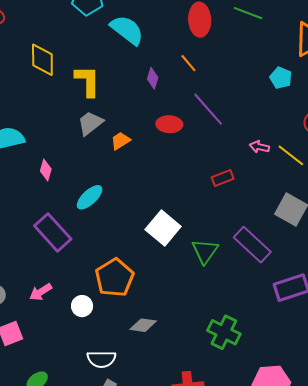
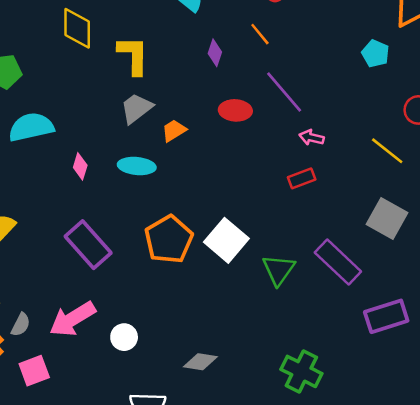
pink arrow: (259, 147) -> (312, 137), moved
cyan ellipse: (90, 197) -> (137, 166), moved, turned 48
orange pentagon: (114, 278) -> (169, 239), moved
pink arrow: (41, 292) -> (72, 319), size x1.6

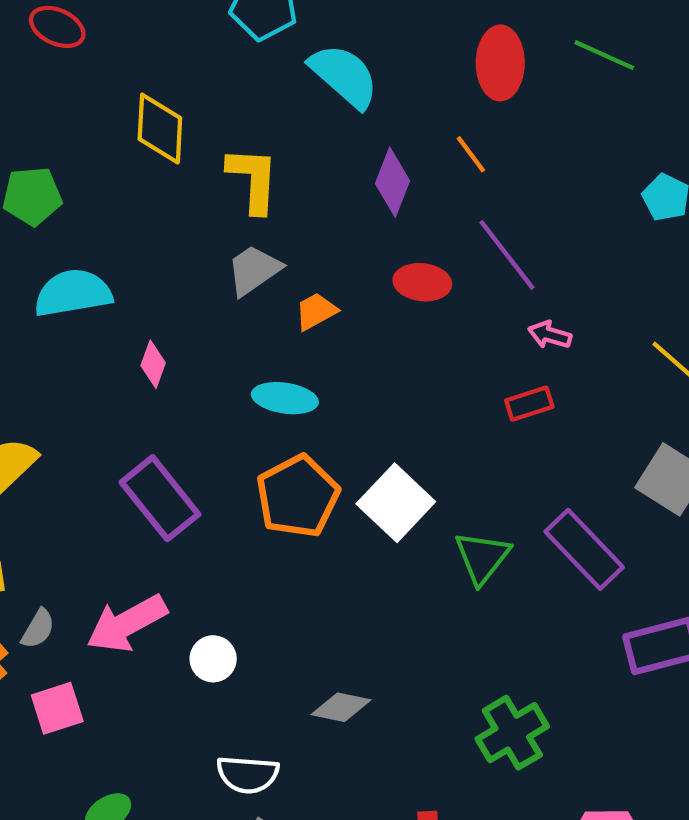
purple diamond: (215, 53) -> (393, 182), size x1.4
cyan ellipse: (137, 166) -> (285, 398), moved
green cross: (301, 371) -> (512, 733), turned 30

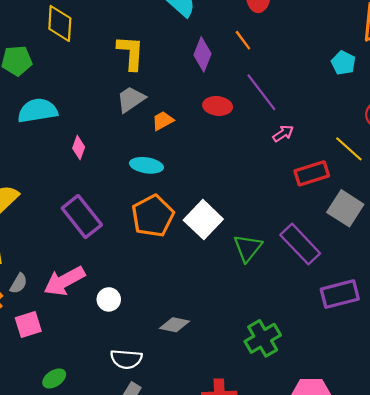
yellow diamond: (160, 129) -> (60, 23), moved
pink arrow: (550, 335) -> (283, 133), turned 130
red rectangle: (529, 404) -> (312, 173), moved, size x1.4

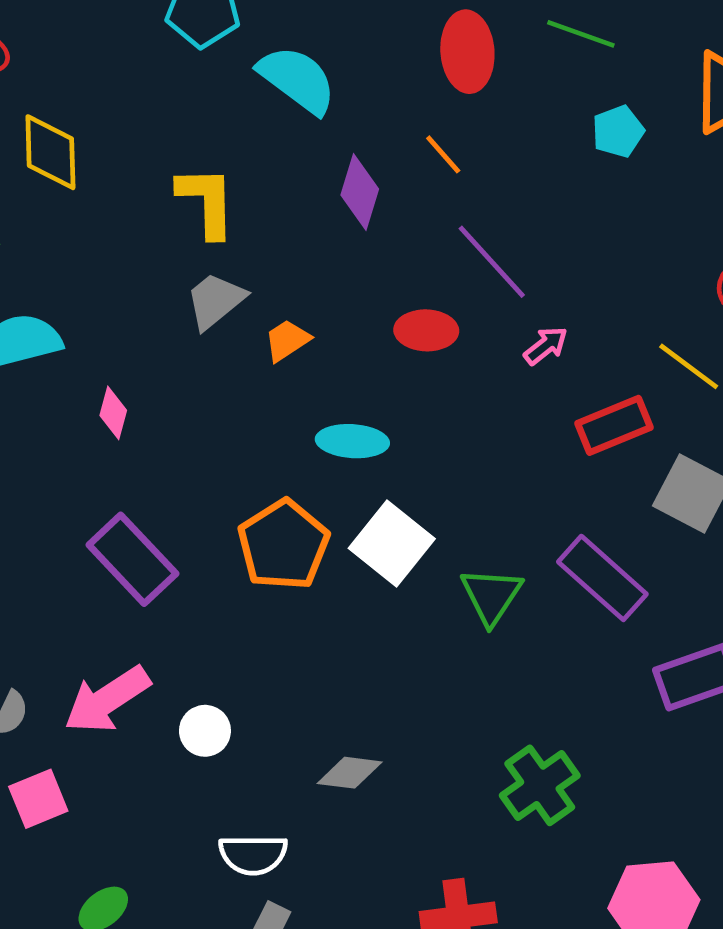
cyan pentagon: (343, 63) -> (618, 131), moved, turned 30
red ellipse: (218, 106) -> (426, 330), moved
cyan ellipse: (146, 165) -> (352, 441), moved

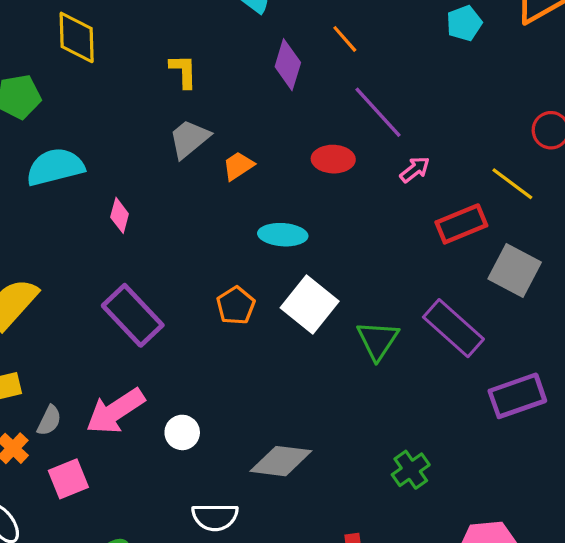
yellow L-shape: (207, 202) -> (183, 71), size x0.7
orange pentagon: (283, 545) -> (236, 306), size x0.6
gray diamond: (350, 773) -> (281, 461), size x1.4
green cross: (540, 785) -> (411, 470), size x0.7

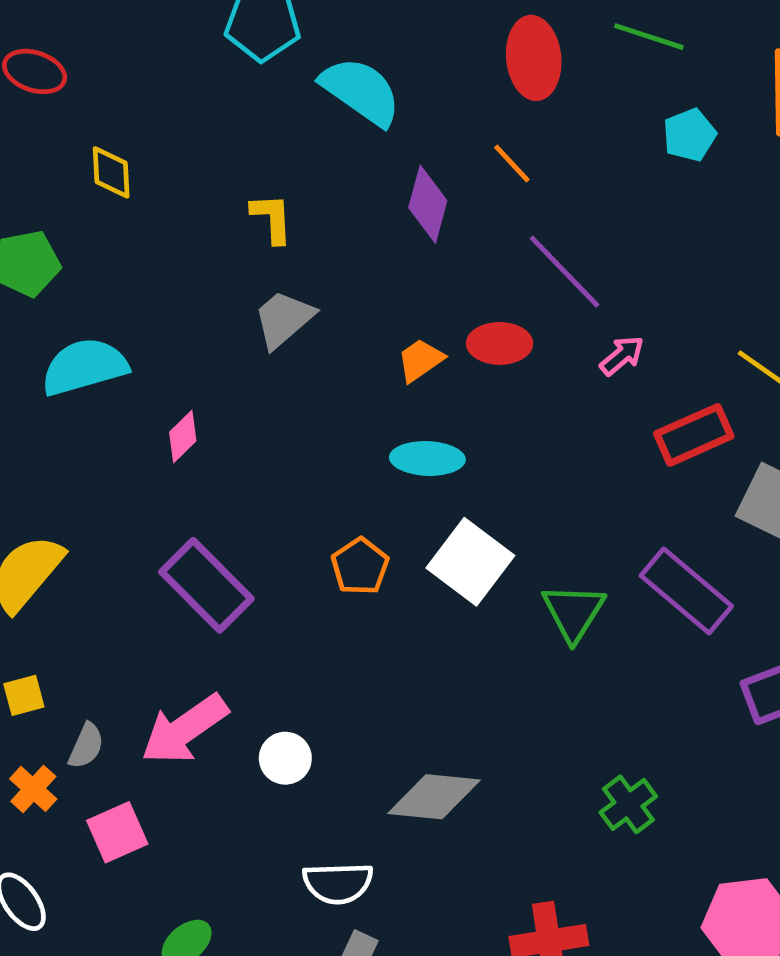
yellow diamond: (77, 37) -> (111, 172), size x0.7
orange trapezoid: (238, 166) -> (420, 360), moved
pink diamond: (120, 215) -> (183, 436), turned 32

